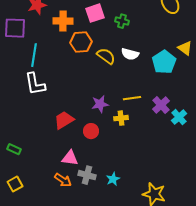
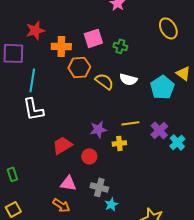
green rectangle: (14, 149) -> (12, 174), turned 48
gray cross: (87, 175) -> (99, 187), moved

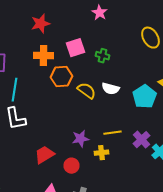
red star: (35, 30) -> (40, 24), moved

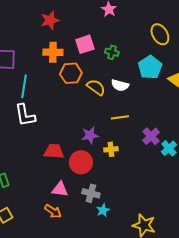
cyan pentagon: (144, 97) -> (150, 67), moved
yellow line: (112, 133) -> (120, 117), moved
red trapezoid: (44, 155) -> (54, 151), turned 35
red circle: (72, 166) -> (81, 162), size x1.5

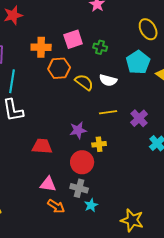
red star: (50, 20) -> (13, 15), moved
purple cross: (151, 136) -> (139, 118), moved
red circle: (81, 162) -> (82, 162), moved
orange arrow: (53, 211) -> (56, 206), moved

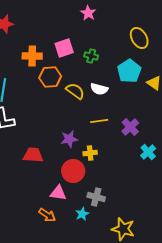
pink triangle: (48, 184) -> (58, 193), moved
gray cross: (79, 188) -> (96, 197), moved

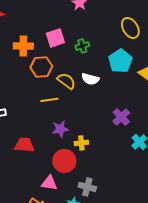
green cross: (91, 56) -> (82, 46), turned -32
yellow line: (99, 121) -> (49, 100), moved

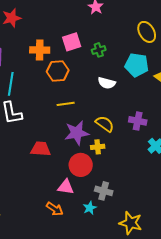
cyan pentagon: (120, 61) -> (137, 65), turned -30
yellow semicircle: (66, 81) -> (105, 124), moved
purple cross: (121, 117) -> (138, 121), turned -36
purple star: (60, 129) -> (77, 133), size x1.4

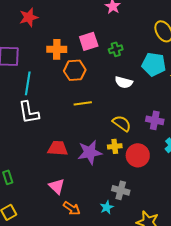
purple star: (77, 133) -> (90, 152), moved
red circle: (81, 165) -> (138, 155), moved
pink triangle: (66, 187) -> (57, 186), moved, turned 36

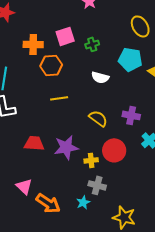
yellow cross: (115, 146) -> (91, 160), moved
pink triangle: (57, 186) -> (24, 186), moved
orange arrow: (72, 208) -> (48, 203), size x1.4

